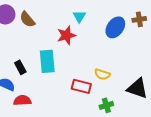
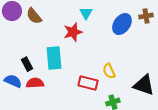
yellow semicircle: (102, 74) -> (109, 71), turned 49
red semicircle: (22, 100) -> (35, 83), moved

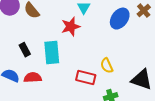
brown cross: (146, 16) -> (144, 11), turned -32
black rectangle: (27, 64) -> (25, 50), moved

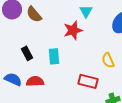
cyan rectangle: (52, 53) -> (54, 56), size x0.7
yellow semicircle: (107, 66) -> (108, 60), moved

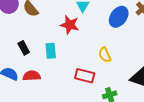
red star: (73, 30) -> (70, 25), turned 30

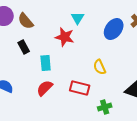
black rectangle: (24, 48) -> (24, 47), moved
red semicircle: (32, 76) -> (45, 88), moved, turned -42

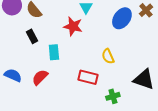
red semicircle: (45, 88) -> (40, 77), moved

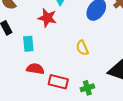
red semicircle: (40, 77) -> (35, 69), moved, turned 54
red rectangle: (88, 77) -> (58, 82), moved

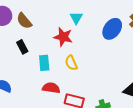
yellow semicircle: (82, 48) -> (71, 63), moved

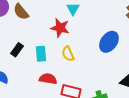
blue ellipse: (112, 29) -> (109, 42), moved
black rectangle: (22, 47) -> (17, 50), moved, turned 64

